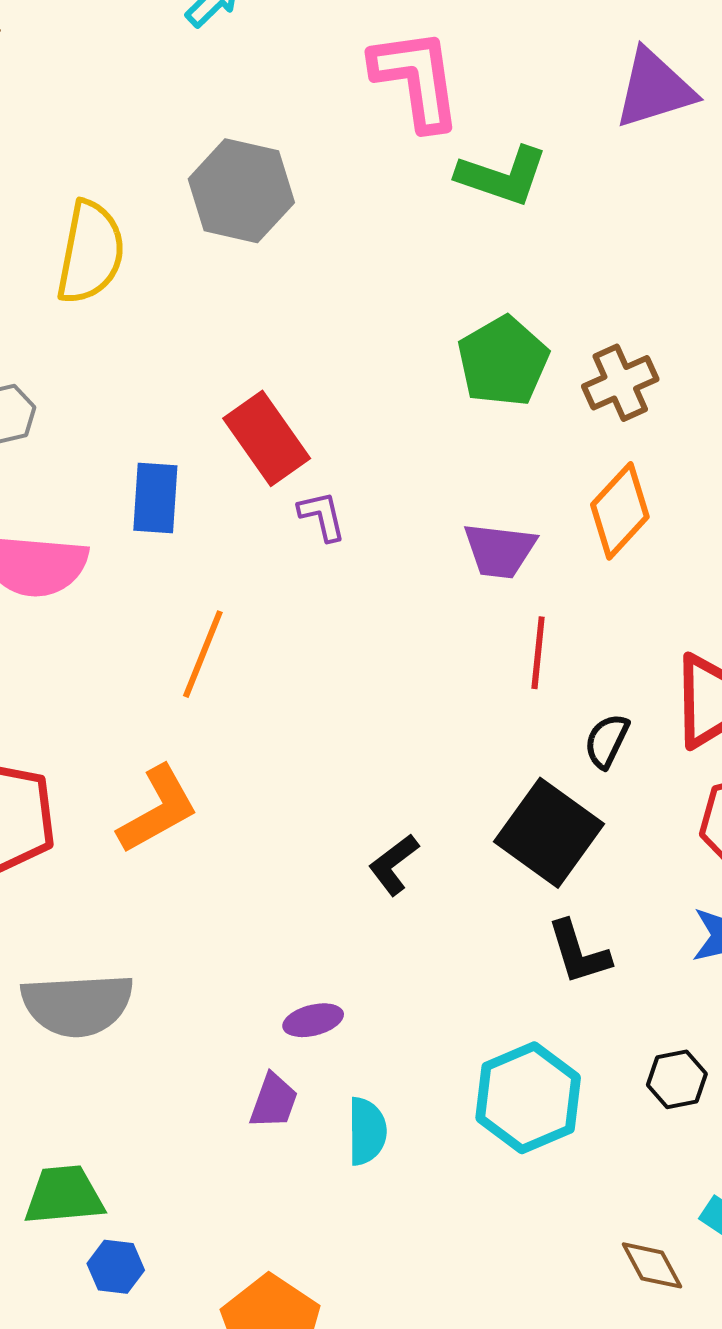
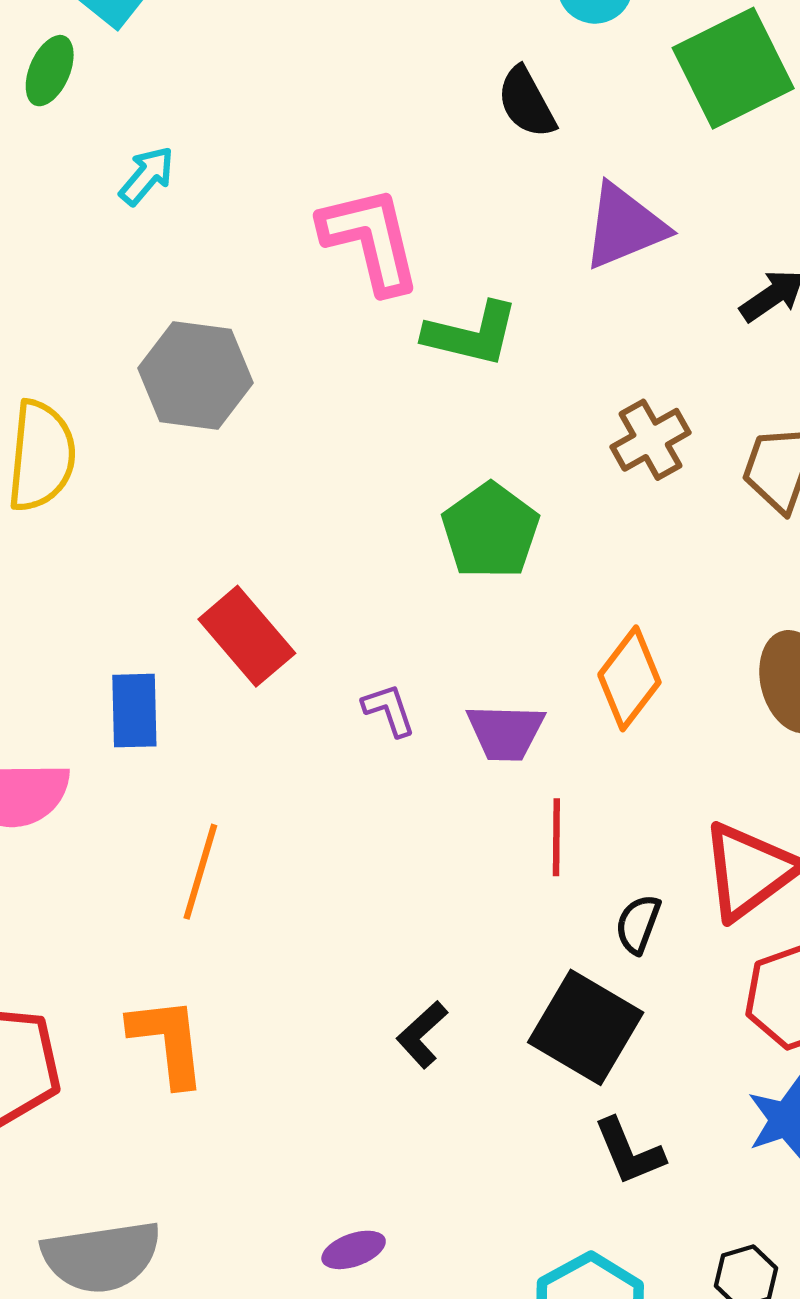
brown cross: (620, 383) -> (651, 440), moved
purple L-shape: (322, 516) -> (389, 710), moved
orange L-shape: (158, 810) -> (168, 1041), turned -62
black L-shape: (394, 864) -> (422, 1035), moved

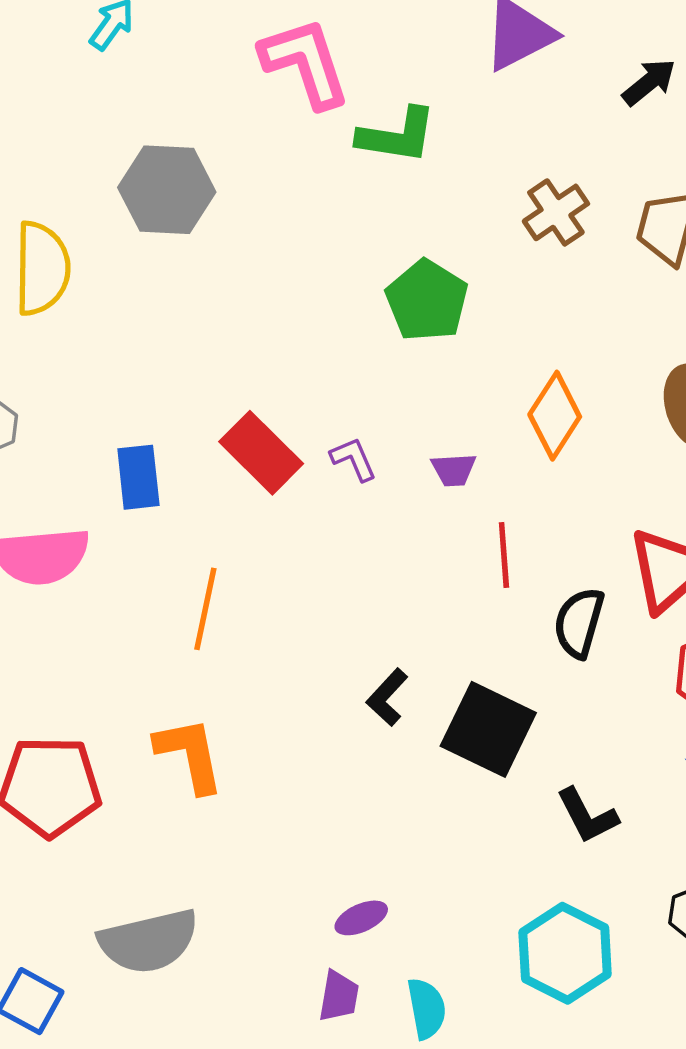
red rectangle: (247, 636) -> (261, 453), moved
purple trapezoid: (506, 732) -> (454, 470), size x0.7
black semicircle: (638, 924) -> (579, 623), size x1.4
black square: (586, 1027) -> (488, 729), moved
black L-shape: (422, 1035) -> (387, 697), moved

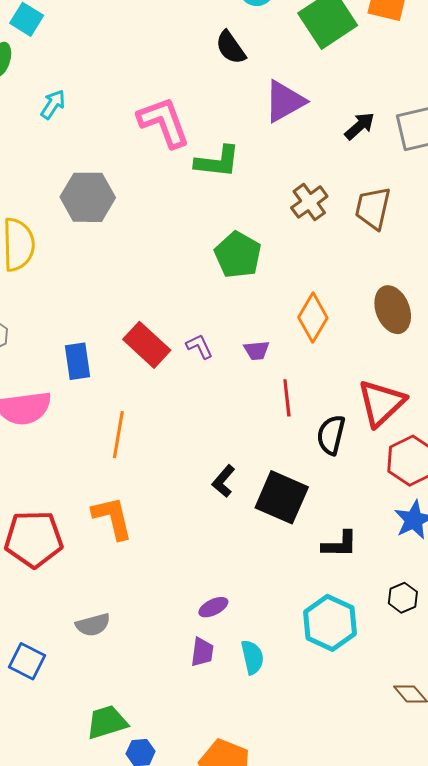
black L-shape: (587, 816) -> (340, 544), turned -60
gray semicircle: (149, 941) -> (93, 625), size x0.6

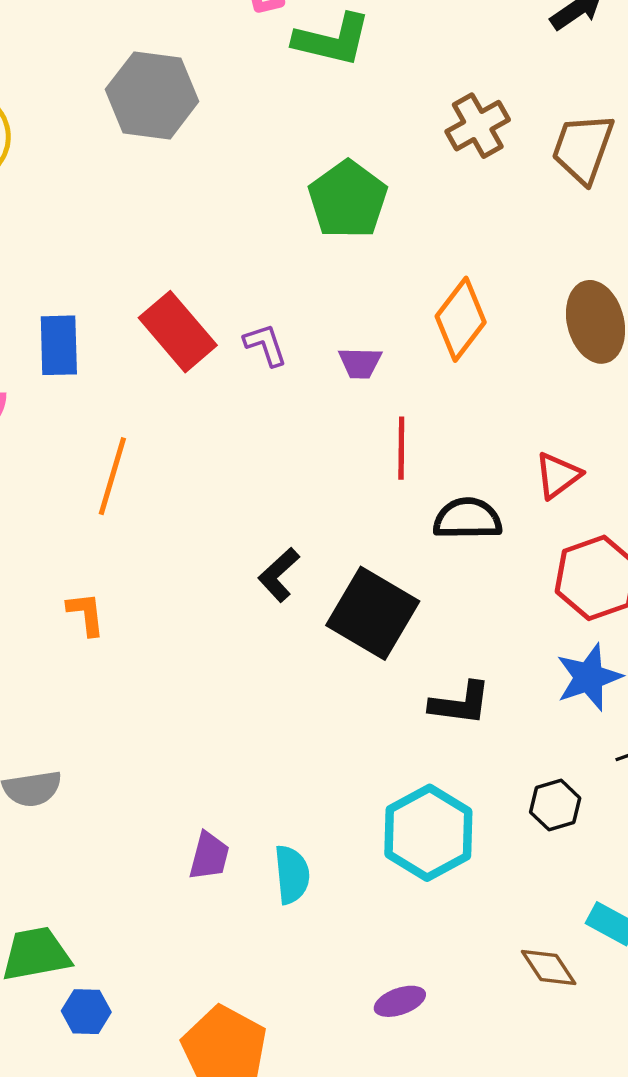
gray hexagon: (88, 197) -> (152, 95), moved
red triangle: (381, 403) -> (558, 475), size x0.6
black semicircle: (331, 435) -> (468, 519), turned 69
orange L-shape: (112, 518) -> (86, 614), size x0.6
purple ellipse: (213, 607) -> (400, 1001), moved

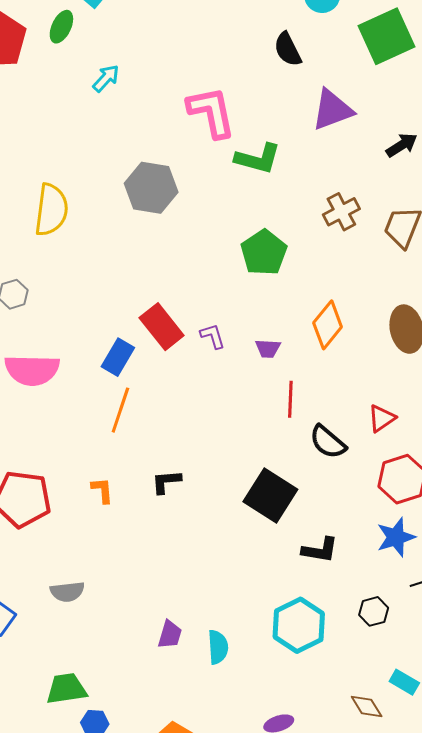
blue rectangle: (59, 345) -> (118, 357), moved, turned 30
black semicircle: (468, 519) -> (328, 442), turned -141
black L-shape: (279, 575) -> (166, 482), moved, turned 36

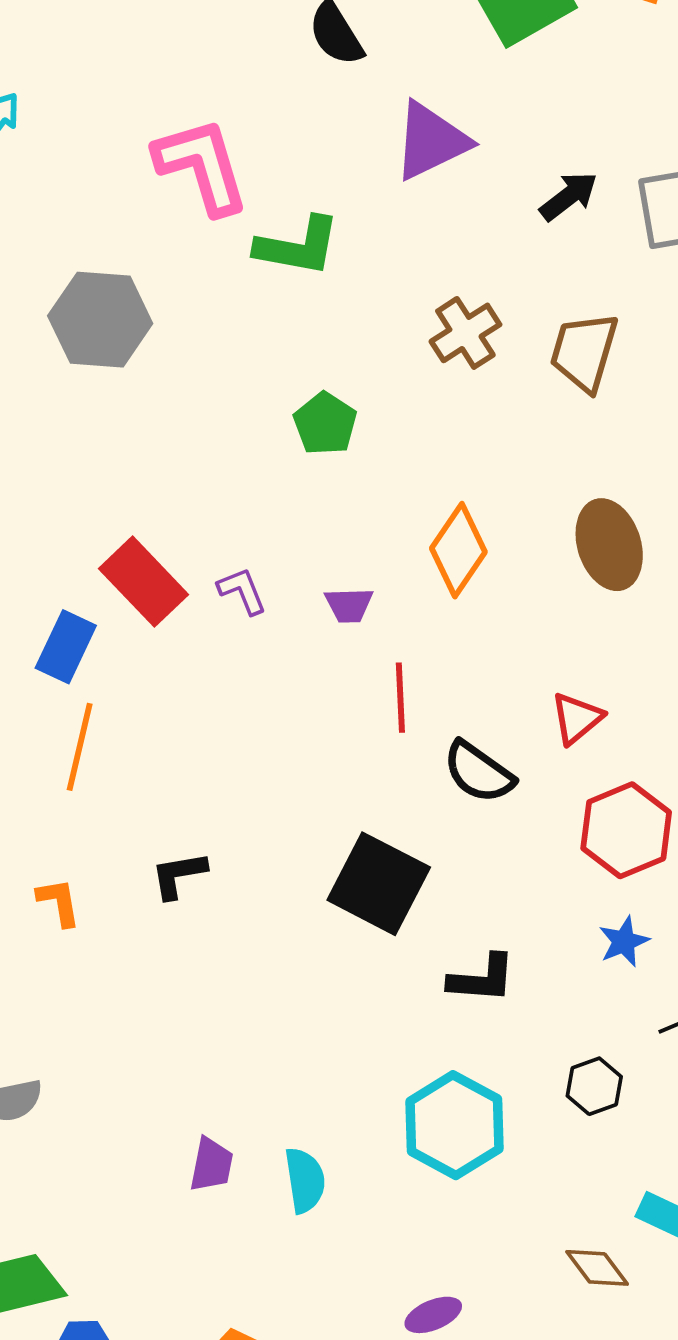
green pentagon: (264, 253) -> (325, 424), size x0.7
blue star: (396, 537) -> (624, 942), size x0.7

